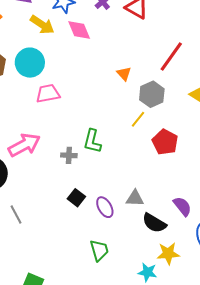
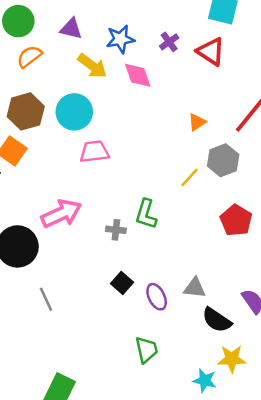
orange triangle: (124, 74) -> (197, 122), moved, turned 35
yellow line: (138, 119) -> (190, 177), moved

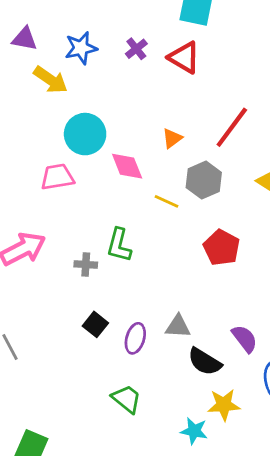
pink diamond: (138, 75) -> (127, 166), moved
cyan circle: (74, 112) -> (85, 134), moved
yellow line: (190, 177) -> (167, 201), turned 75
purple ellipse: (157, 297) -> (135, 338), turned 45
green trapezoid: (147, 350) -> (127, 399), turned -36

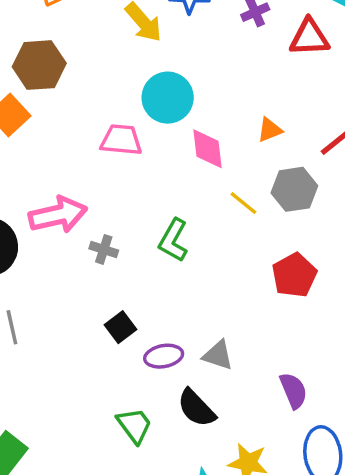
red triangle: (184, 57) -> (309, 37), turned -48
gray cross: (86, 265) -> (104, 249), moved
purple ellipse: (135, 338) -> (164, 356), turned 48
black semicircle: (205, 362) -> (196, 408), moved

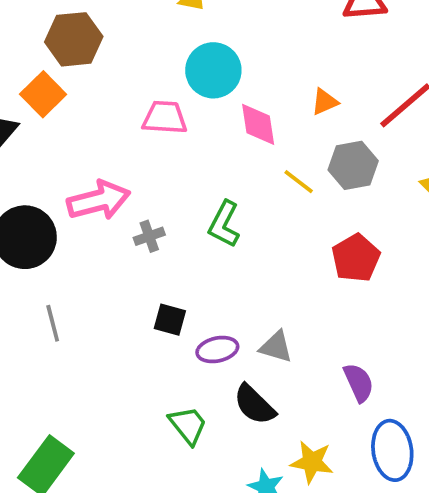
gray cross: (104, 249) -> (149, 236), turned -36
black square: (121, 327) -> (170, 320), turned -36

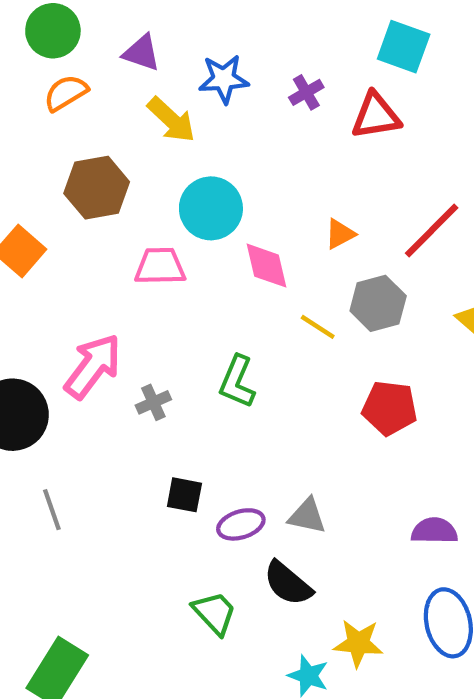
brown hexagon: (74, 39) -> (97, 188), moved
pink arrow: (99, 200) -> (93, 366), turned -34
red pentagon: (356, 258) -> (389, 408), turned -30
purple semicircle: (359, 383) -> (434, 531), moved, turned -60

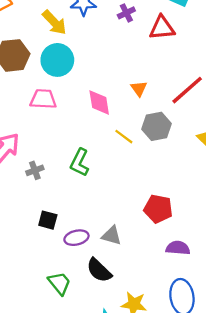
cyan circle: (211, 208) -> (57, 60), moved
orange triangle: (340, 234) -> (139, 89), turned -42
red pentagon: (389, 408) -> (158, 209), moved

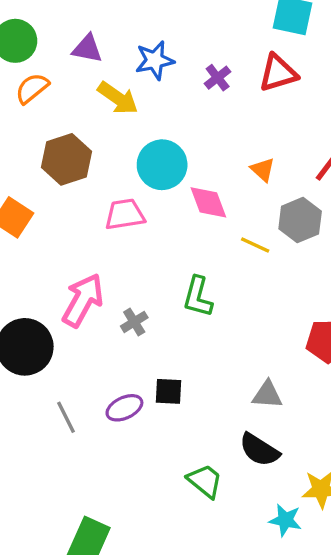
purple cross: (126, 13) -> (218, 78), moved
cyan circle: (57, 60) -> (162, 165), moved
purple ellipse: (76, 238) -> (124, 408), moved

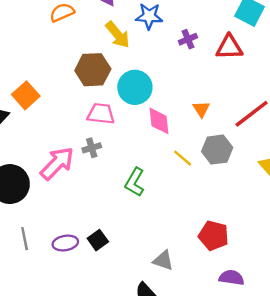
brown hexagon: (67, 159) -> (93, 70), moved
gray cross: (134, 322) -> (92, 148), moved
black square: (169, 391) -> (98, 240), turned 36

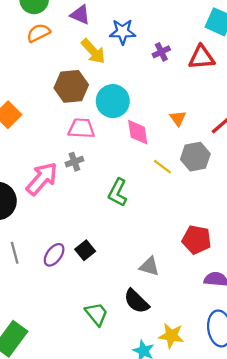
purple ellipse: (65, 243) -> (54, 255), turned -40

